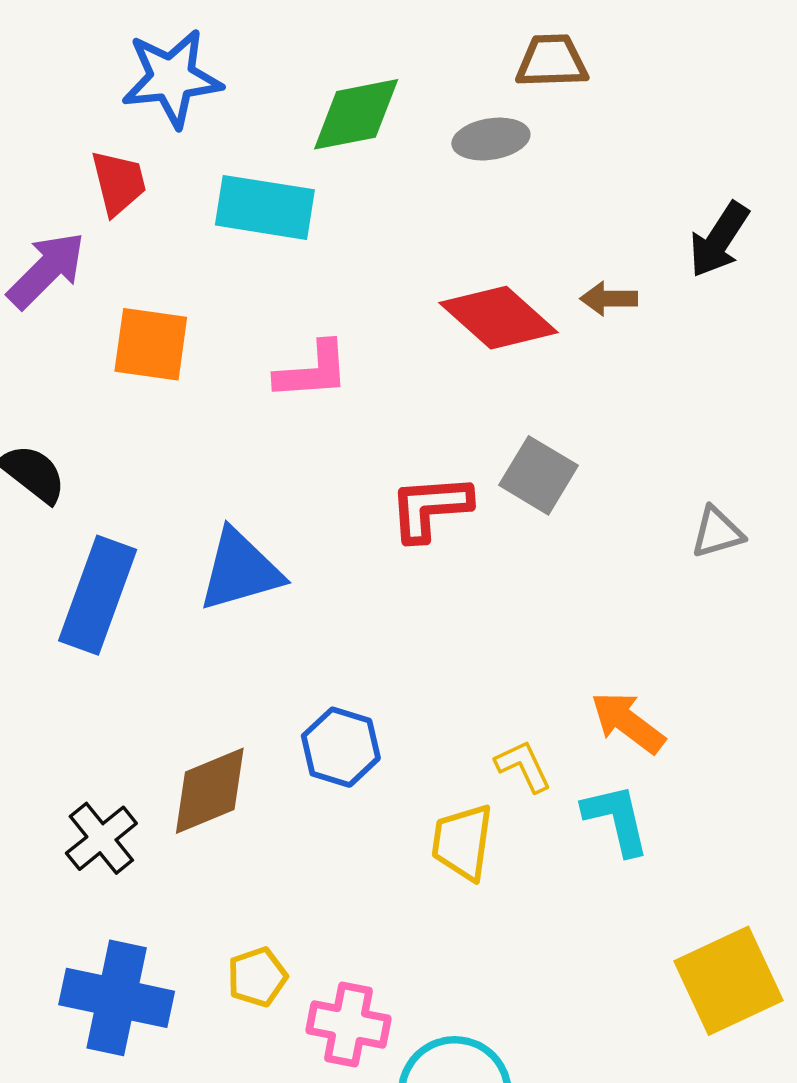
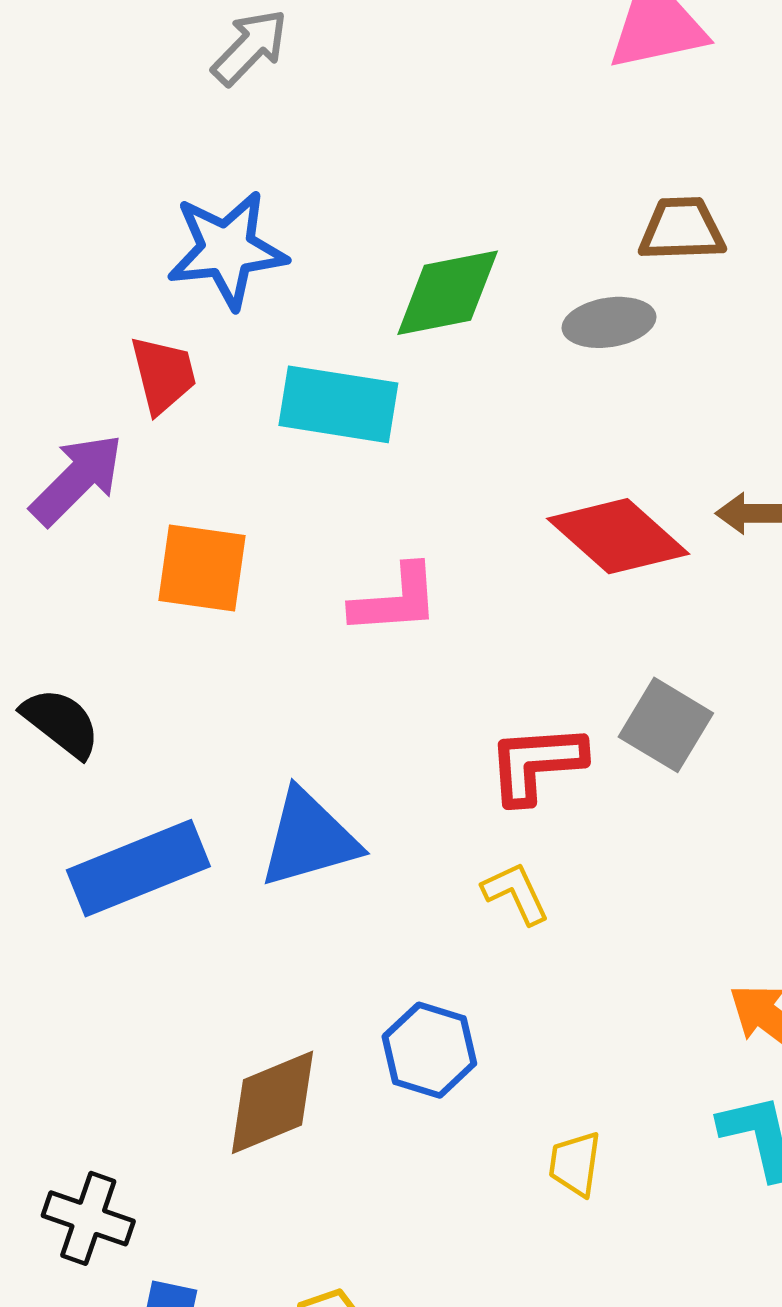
blue rectangle: (98, 595) -> (138, 868), turned 48
yellow L-shape: (523, 766) -> (516, 893), moved
black cross: (101, 838) -> (88, 1218), moved, turned -32
yellow trapezoid: (462, 842) -> (575, 1164), size x0.7

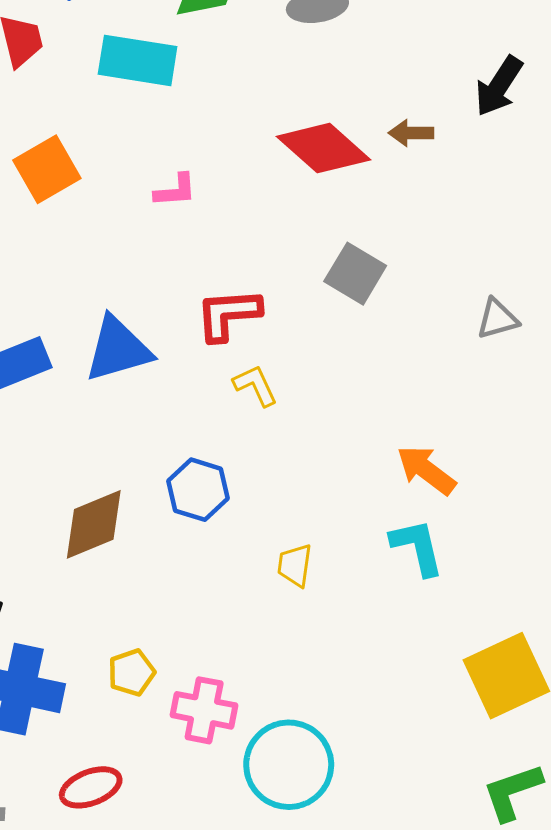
orange square: (202, 568) -> (47, 169), turned -38
pink L-shape: (395, 600) -> (175, 190), size x0.7
red L-shape: (536, 764) -> (228, 314), moved

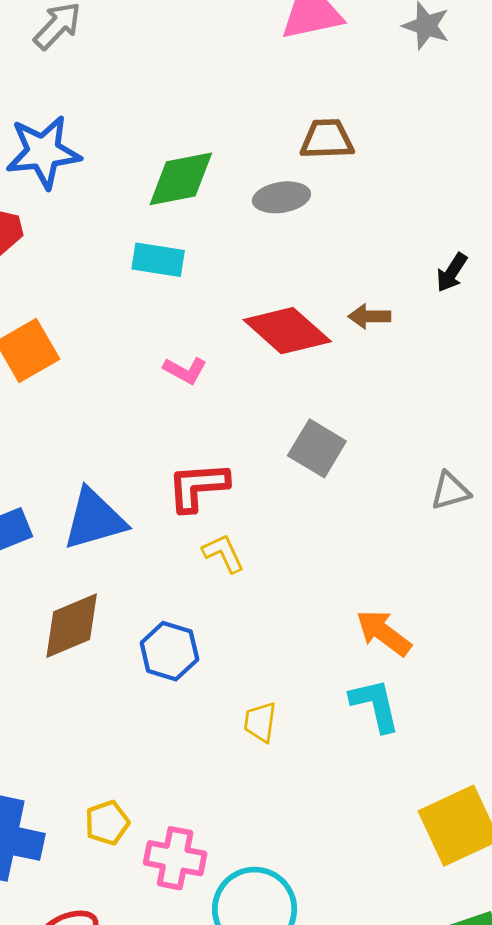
cyan rectangle: (138, 60) -> (158, 260), moved, size x0.7
black arrow: (499, 86) -> (452, 272), size x0.7
pink L-shape: (175, 190) -> (185, 370), moved, turned 33
brown diamond: (94, 524) -> (72, 626), moved

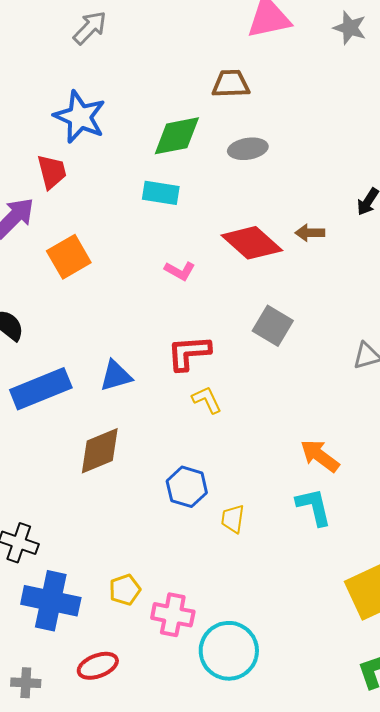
brown trapezoid: (327, 139) -> (231, 84), moved
blue star: (43, 152) -> (80, 117), turned 30
blue triangle: (94, 519) -> (116, 376), size x0.7
blue hexagon: (169, 651) -> (187, 487), moved

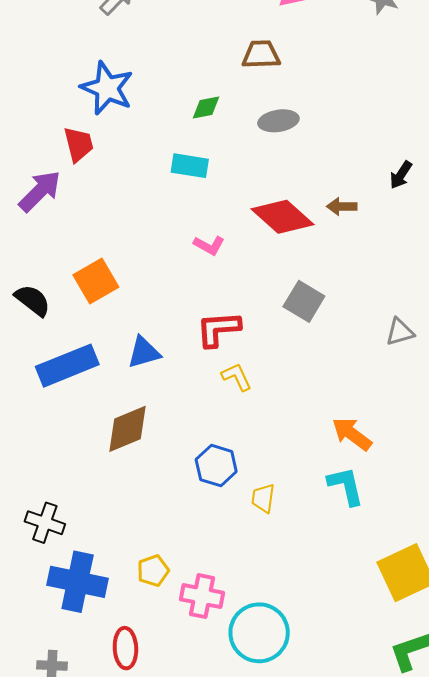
green diamond: (177, 136) -> (206, 108), size x0.6
orange square: (69, 257) -> (96, 281), moved
red ellipse: (98, 666) -> (125, 648), turned -72

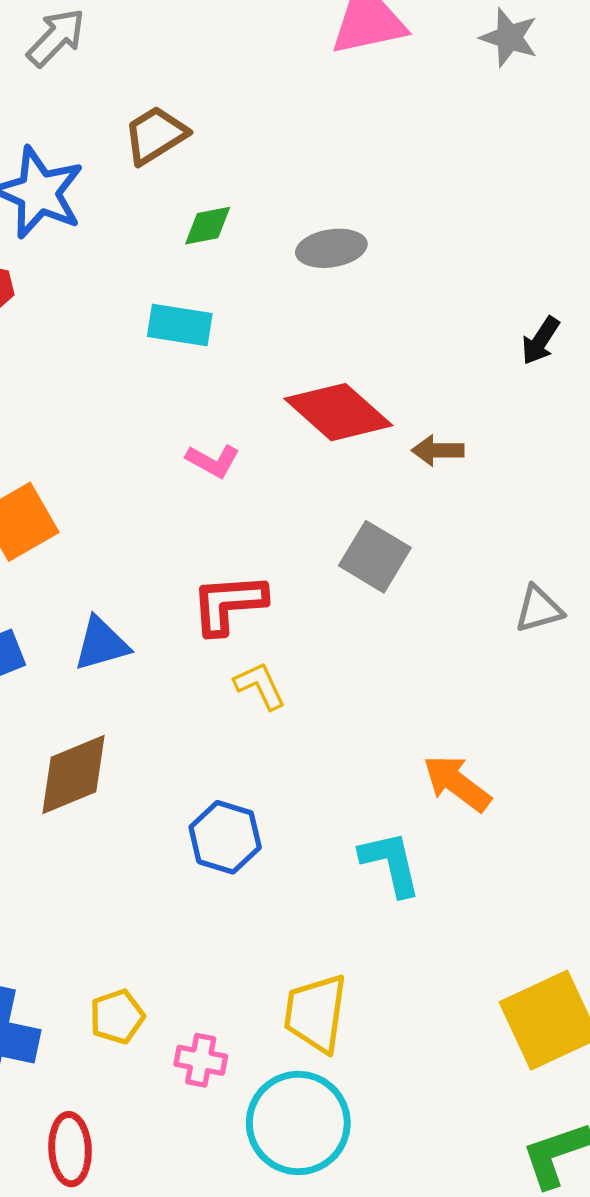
brown trapezoid: (261, 55) -> (155, 135), moved, turned -30
brown arrow: (342, 206) -> (438, 450), moved
cyan L-shape: (346, 486) -> (391, 863), moved
yellow trapezoid: (263, 498) -> (316, 1013), moved, size x1.6
pink cross: (202, 596) -> (201, 1060), size x0.7

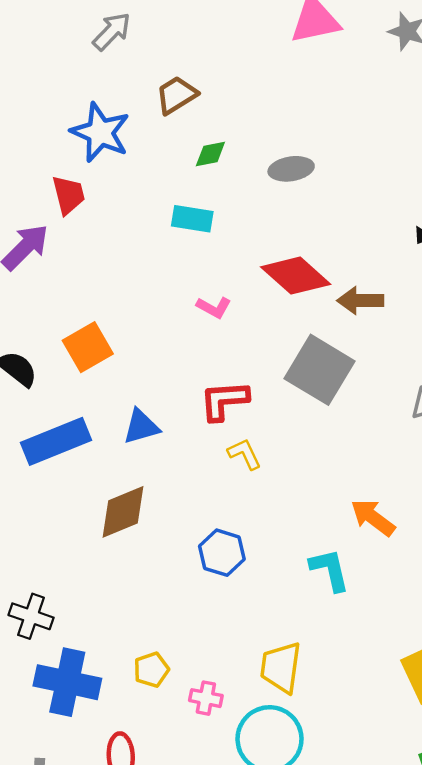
brown arrow: (438, 450) -> (360, 301), size x1.4
gray square: (375, 557) -> (319, 370), size x1.5

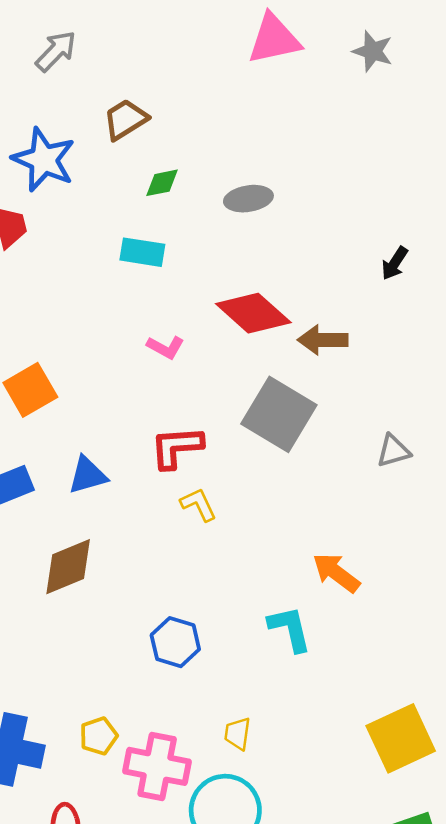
blue hexagon: (222, 553) -> (175, 642), moved
yellow trapezoid: (281, 667) -> (237, 734), size x0.6
pink cross: (206, 698) -> (157, 766), size x1.8

